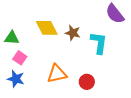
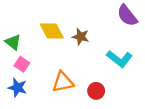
green triangle: (12, 38) -> (13, 42), turned 35
cyan L-shape: (99, 43) -> (119, 59), moved, turned 120

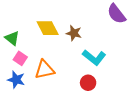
cyan L-shape: (119, 59) -> (94, 57), moved
orange triangle: (63, 82) -> (45, 70), moved

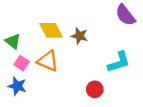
cyan L-shape: (94, 57) -> (119, 62), moved, turned -55
orange triangle: (45, 70) -> (48, 61), moved, turned 35

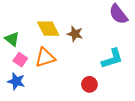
orange triangle: (48, 61) -> (45, 58), turned -40

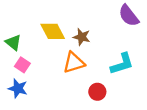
orange triangle: (45, 58) -> (74, 63), moved

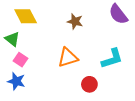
yellow diamond: (53, 31) -> (26, 16), moved
brown star: (82, 37) -> (75, 21), moved

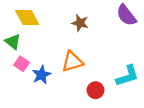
cyan L-shape: (112, 59) -> (127, 76), moved
blue star: (16, 81) -> (41, 75), moved, turned 30

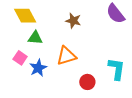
green triangle: (13, 42) -> (35, 38), moved, turned -35
cyan L-shape: (127, 76) -> (117, 69), turned -65

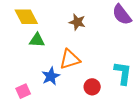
pink square: (20, 58) -> (23, 91), moved, turned 32
blue star: (38, 68) -> (51, 76), moved

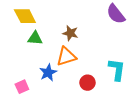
brown star: (77, 22) -> (70, 33), moved

